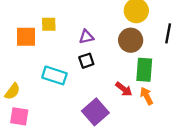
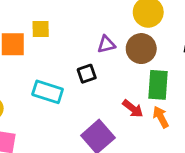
purple triangle: (86, 37) -> (106, 44), moved

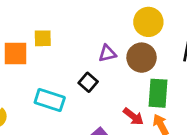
black square: (87, 74) -> (88, 82), turned -30

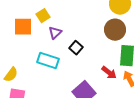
yellow square: (43, 38) -> (43, 16), turned -32
purple triangle: (107, 53) -> (55, 33), moved, turned -32

